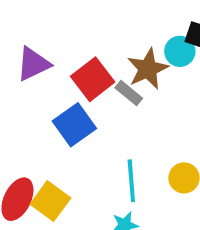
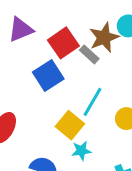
cyan line: (131, 181) -> (93, 102), moved, turned 32
yellow square: (50, 201) -> (70, 125), moved

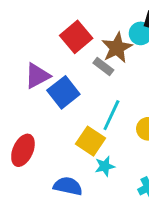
purple triangle: (21, 30) -> (37, 76), moved
red square: (63, 43) -> (76, 37), moved

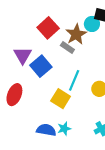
purple triangle: (37, 76) -> (23, 55), turned -30
red ellipse: (23, 150) -> (14, 95), moved
cyan star: (105, 166) -> (64, 129), moved

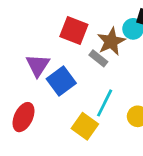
red square: (48, 28) -> (74, 31), turned -30

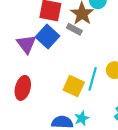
blue square: (61, 81) -> (48, 37), moved
cyan line: (105, 103) -> (93, 79), moved

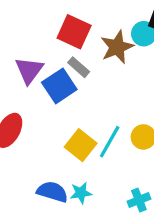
gray rectangle: (74, 29) -> (79, 67), moved
blue square: (48, 37) -> (59, 86), moved

